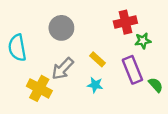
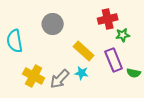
yellow rectangle: (97, 59) -> (84, 51), size x1.5
gray arrow: (63, 69) -> (60, 79), moved
green semicircle: (156, 85) -> (134, 73), turned 144

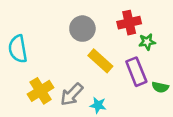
gray circle: (53, 24) -> (82, 29), moved
cyan star: (82, 73) -> (98, 105), moved
yellow cross: (34, 76) -> (41, 91), turned 30

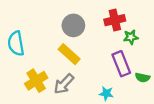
yellow rectangle: (100, 61) -> (69, 54), moved
cyan star: (98, 105) -> (106, 93), moved

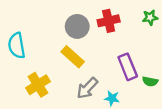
red cross: (115, 20) -> (109, 21), moved
green star: (131, 37) -> (150, 18), moved
gray arrow: (64, 84) -> (87, 88), moved

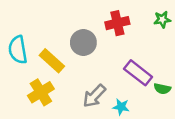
gray circle: (77, 26) -> (83, 43), moved
yellow rectangle: (73, 57) -> (52, 61), moved
purple rectangle: (128, 67) -> (138, 73), turned -30

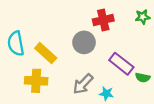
gray circle: (83, 43) -> (84, 42), moved
yellow cross: (41, 92) -> (36, 81), turned 35

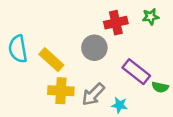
green star: (143, 17) -> (151, 17), moved
yellow cross: (36, 81) -> (61, 91), moved

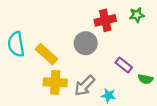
purple rectangle: (136, 72) -> (124, 65), size x0.7

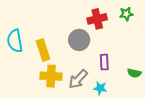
yellow rectangle: (47, 54) -> (43, 50), turned 30
purple rectangle: (124, 65) -> (104, 62), moved, turned 49

